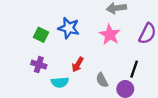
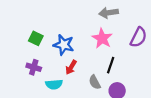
blue star: (69, 28) -> (64, 45), moved
black line: (134, 69) -> (111, 65), moved

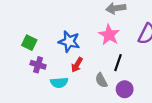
green square: (36, 38) -> (29, 43), moved

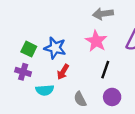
green square: (29, 43) -> (29, 49), moved
gray semicircle: (101, 80) -> (80, 99), moved

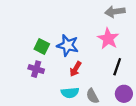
cyan semicircle: (45, 90) -> (70, 93), moved

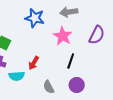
blue star: (68, 45) -> (35, 18), moved
cyan semicircle: (70, 93) -> (17, 76), moved

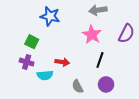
blue star: (35, 18) -> (50, 16), moved
red arrow: (34, 63) -> (62, 62), turned -112

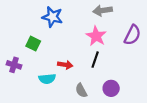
black line: (100, 60) -> (95, 60), moved
purple cross: (27, 62) -> (14, 65), moved

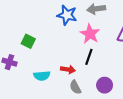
blue star: (52, 17) -> (67, 15), moved
red arrow: (65, 65) -> (68, 69), moved

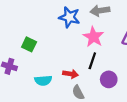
purple circle: (105, 85) -> (109, 79), moved

